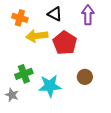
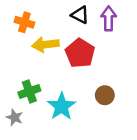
black triangle: (55, 14) -> (80, 15), moved
cyan star: (50, 86) -> (62, 106), turned -30

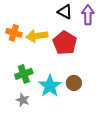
orange cross: (24, 22) -> (14, 33), moved
brown circle: (105, 95) -> (74, 83), moved
gray star: (15, 117) -> (23, 100), moved

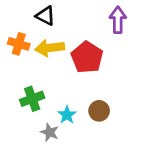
black triangle: (65, 12) -> (46, 16), moved
cyan star: (50, 86) -> (67, 115), size x0.6
gray star: (23, 100) -> (50, 132), moved

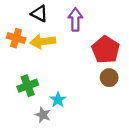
purple arrow: (118, 20) -> (75, 19), moved
red pentagon: (87, 57) -> (106, 50), moved
brown circle: (99, 111) -> (109, 78), moved

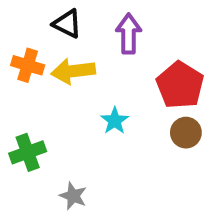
green cross: (28, 86) -> (28, 152), moved
cyan star: (58, 100) -> (115, 121), moved

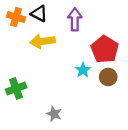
orange cross: (28, 65) -> (16, 17), moved
cyan star: (115, 121) -> (83, 70), moved
gray star: (73, 196) -> (54, 114), moved

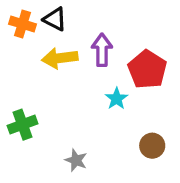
purple arrow: (75, 19) -> (102, 50), moved
brown circle: (108, 77) -> (152, 146), moved

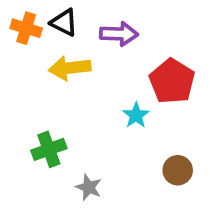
purple arrow: (102, 50) -> (119, 34), moved, turned 92
green cross: (22, 125) -> (49, 149), moved

